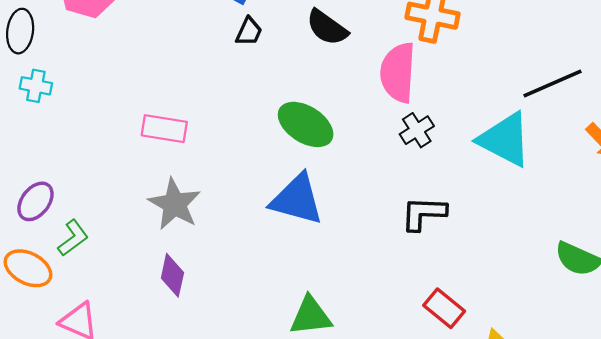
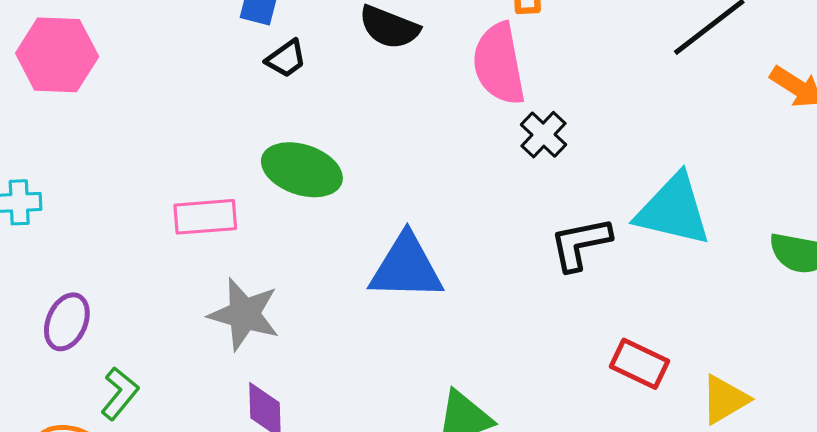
black trapezoid: (249, 31) -> (286, 59), turned 44
green ellipse: (306, 124) -> (302, 170), moved
cyan triangle: (505, 140) -> (673, 210), moved
purple ellipse: (35, 201) -> (67, 322), moved

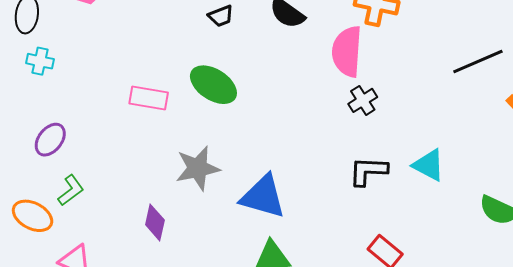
cyan triangle: (673, 210) -> (429, 165), size x0.7
blue triangle: (406, 267) -> (263, 196), moved
gray star: (244, 314) -> (198, 168), moved, turned 30

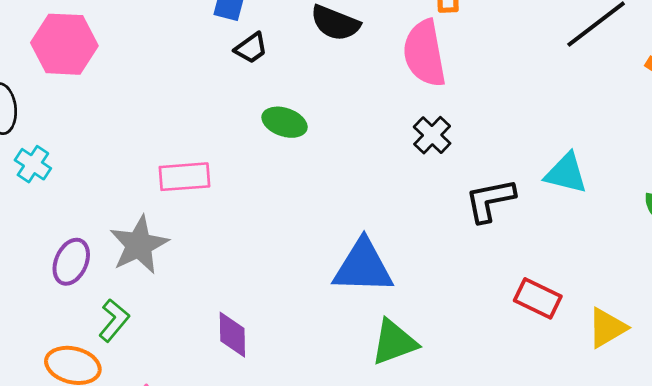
cyan cross: (40, 61) -> (33, 164), turned 36
green ellipse: (213, 85) -> (285, 122), moved, size x0.7
black cross: (363, 100) -> (432, 135), moved
gray star: (198, 168) -> (139, 245), moved

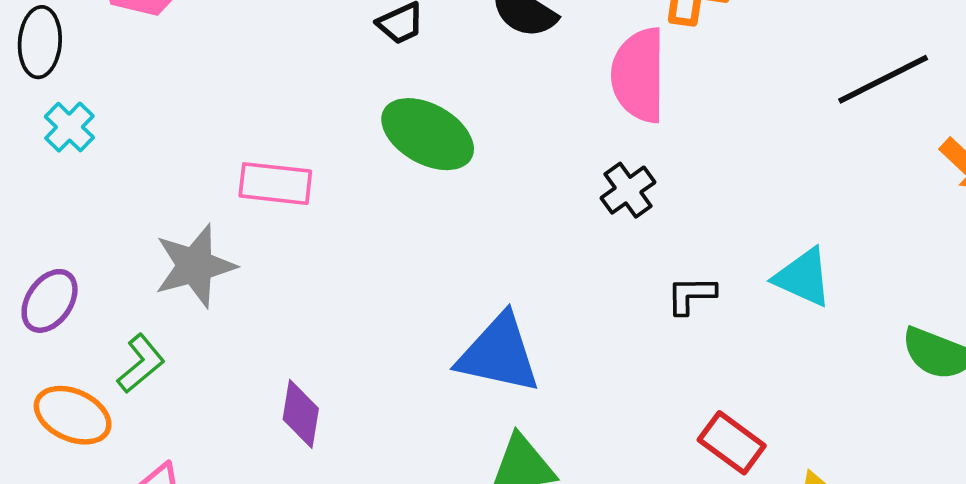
green ellipse: (285, 122) -> (428, 134), size x1.5
black L-shape: (490, 200) -> (691, 295), size x0.7
purple ellipse: (71, 262) -> (50, 301), moved

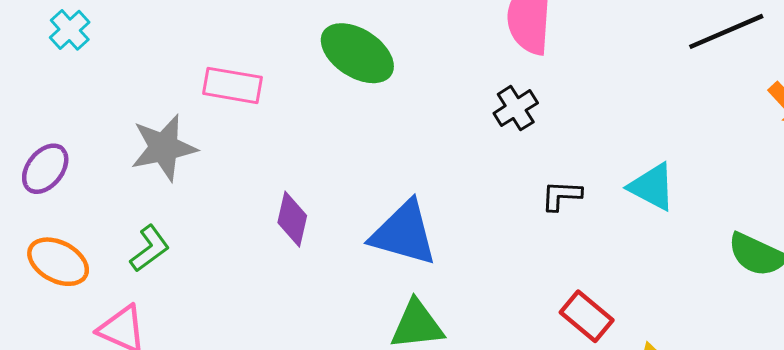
green L-shape: (141, 364) -> (150, 249), moved
purple diamond: (301, 414) -> (292, 219), moved

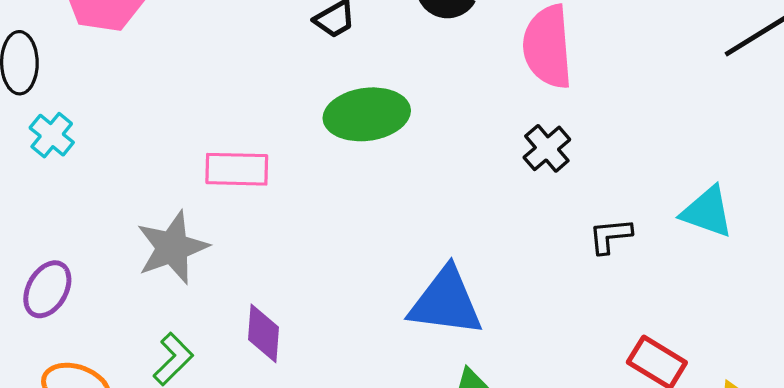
green ellipse: (357, 53) -> (367, 114), turned -32
purple diamond: (292, 219) -> (264, 333), moved

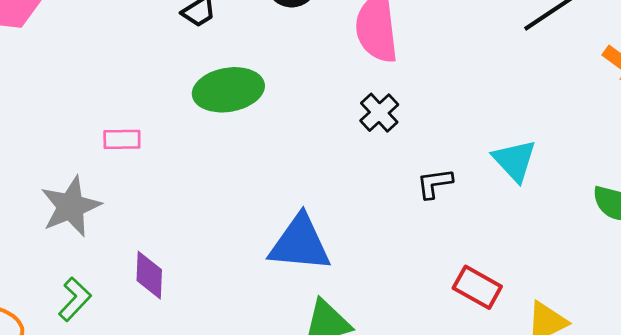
pink rectangle: (237, 169) -> (122, 139), size x0.7
cyan triangle: (707, 212) -> (515, 161), turned 30

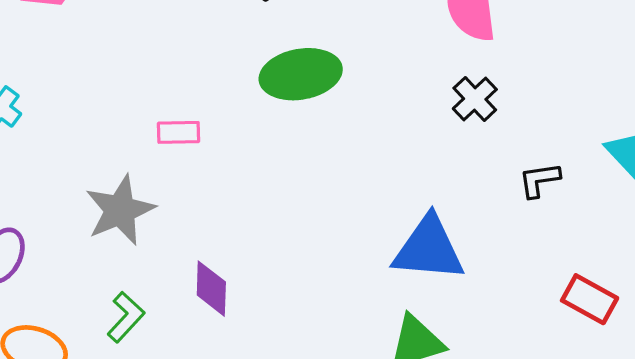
blue triangle: (300, 243) -> (429, 249), moved

